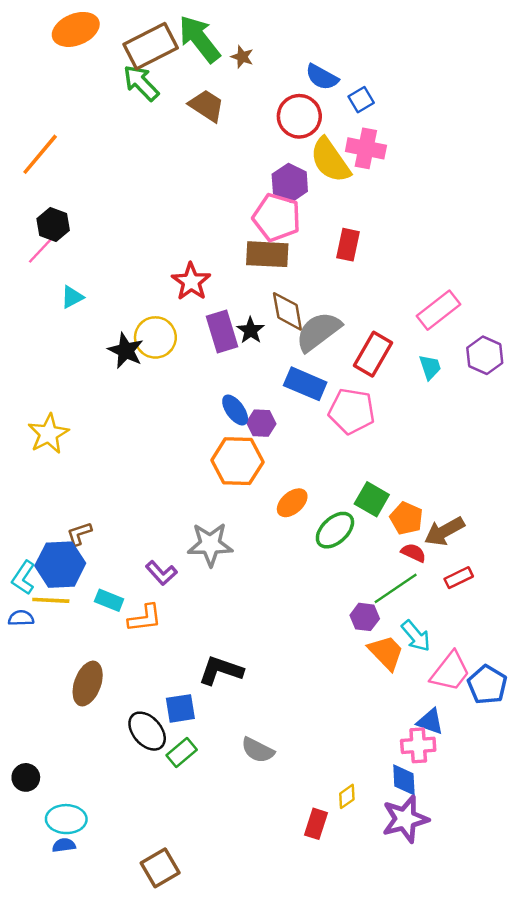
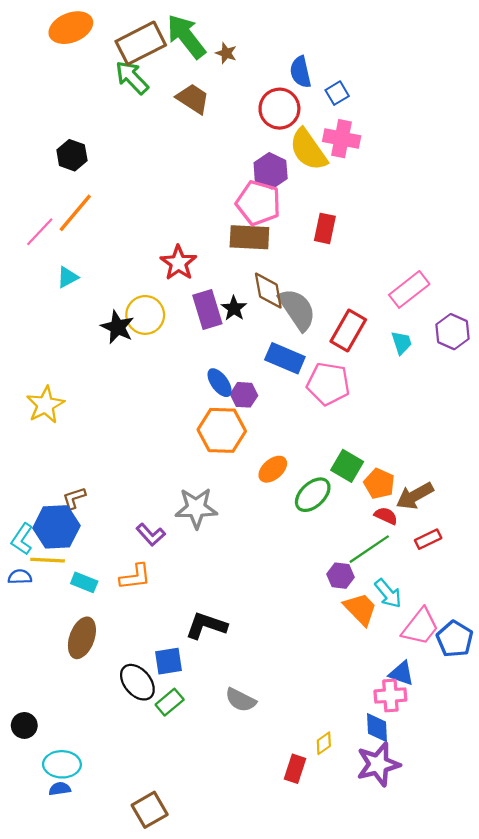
blue semicircle: (322, 77) -> (301, 72), turned 48
orange line: (40, 154) -> (75, 213), moved
black hexagon: (53, 224) -> (72, 155), moved
gray semicircle: (318, 332) -> (297, 309), turned 93
cyan rectangle: (109, 600) -> (84, 582), moved

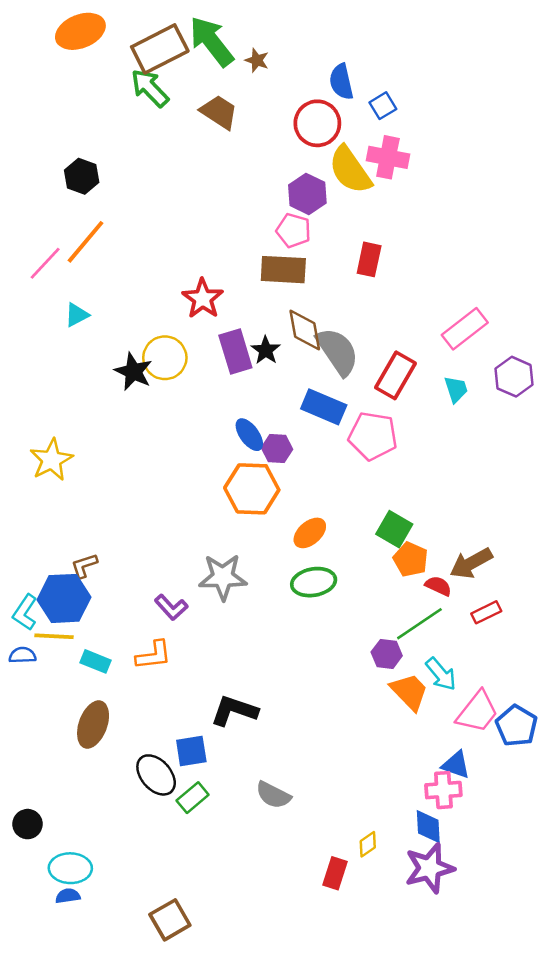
pink pentagon: (258, 203) -> (293, 230), size x0.7
orange pentagon: (379, 484) -> (411, 559), moved
green ellipse: (313, 495) -> (314, 582), moved, turned 33

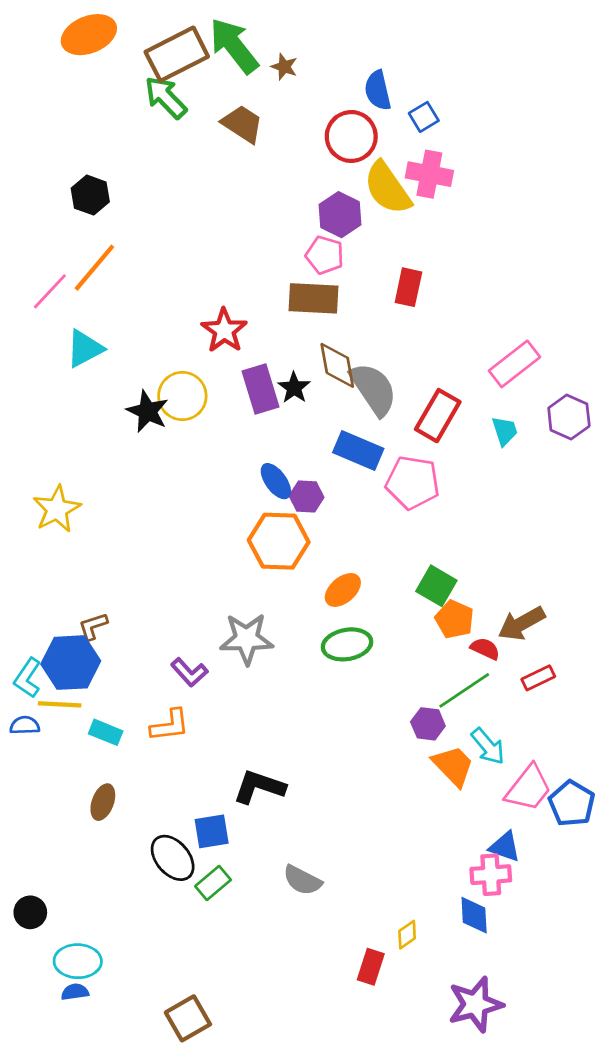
cyan triangle: (77, 315) -> (85, 349), size x1.4
brown ellipse: (93, 725) -> (103, 802), size x0.7
purple star: (430, 868) -> (475, 1004), moved

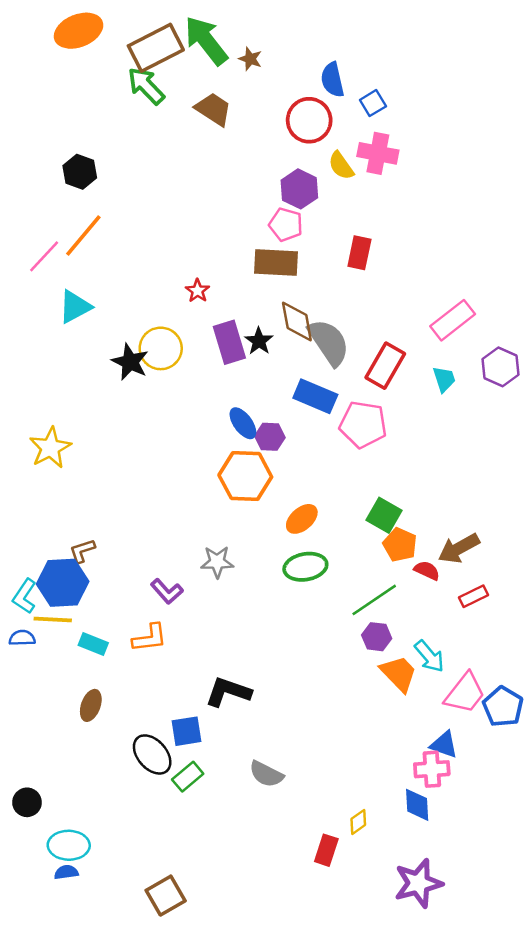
yellow semicircle: (388, 188) -> (341, 166), size x0.6
red star: (224, 330) -> (198, 291), size x0.6
gray star: (247, 639) -> (217, 562), size x0.7
green line: (464, 690) -> (374, 600), moved

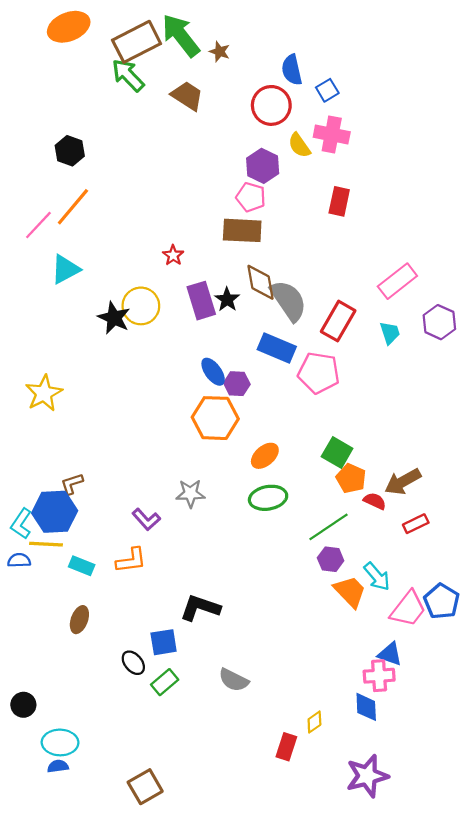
red rectangle: (359, 253) -> (339, 201), moved
blue pentagon: (503, 707) -> (442, 601), moved
black ellipse: (152, 754) -> (133, 663), size x0.7

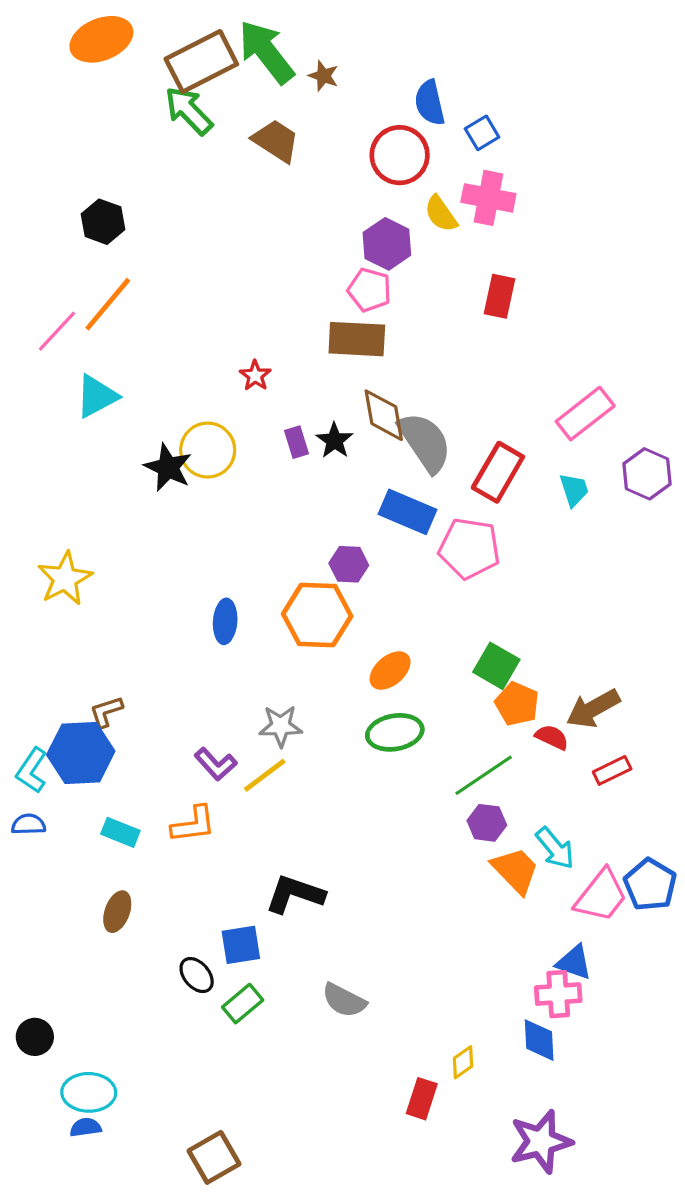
purple rectangle: (201, 301) -> (296, 442), size x0.6
blue ellipse: (213, 372) -> (225, 621), moved, turned 40
yellow line: (46, 544) -> (265, 775), moved, turned -40

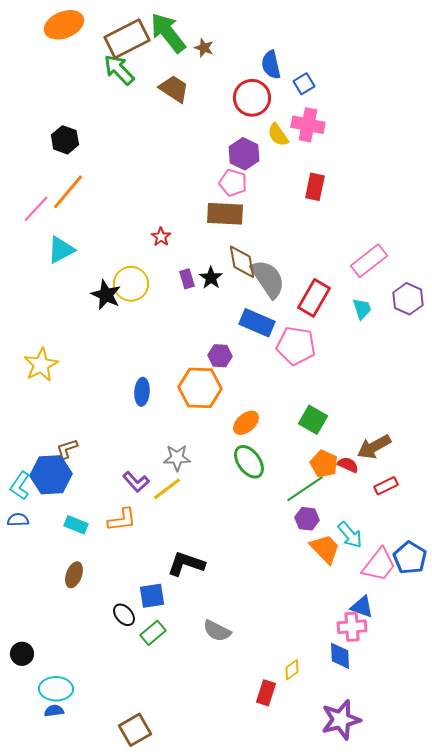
orange pentagon: (517, 704) -> (324, 464), moved
green ellipse: (395, 732) -> (249, 462), turned 64

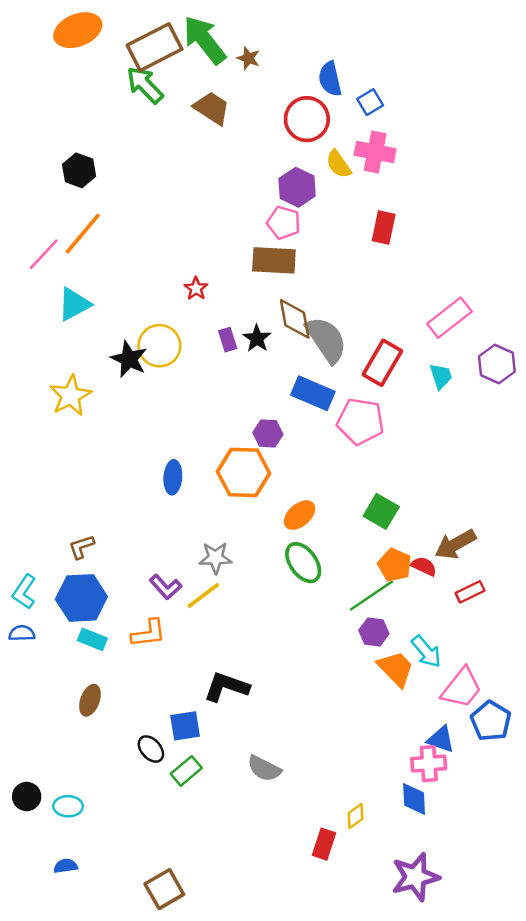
yellow star: (41, 365) -> (70, 396), moved
blue hexagon: (51, 475) -> (81, 598), moved
blue pentagon: (410, 558) -> (491, 721), moved
cyan ellipse: (56, 689) -> (68, 806), moved, size x0.7

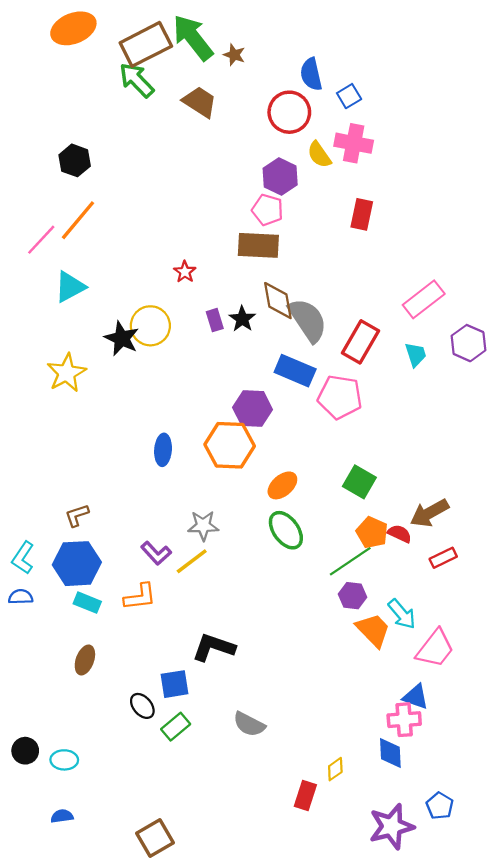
purple hexagon: (268, 433) -> (253, 408), size x1.4
blue pentagon: (491, 721) -> (440, 806), moved, size x0.7

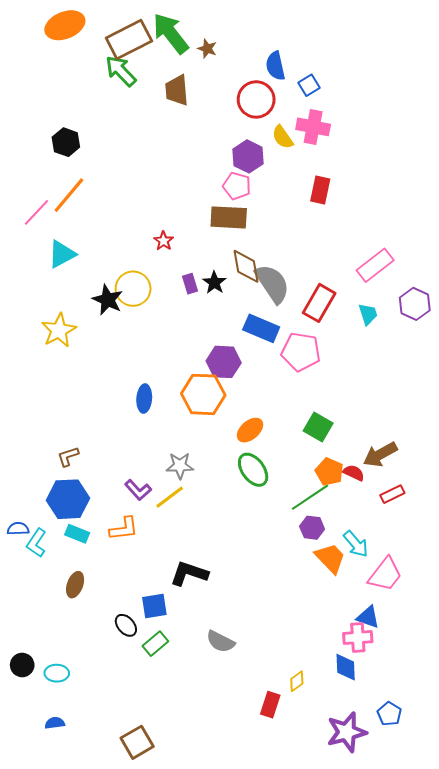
brown trapezoid: (200, 102) -> (177, 90), turned -128
cyan L-shape: (23, 558) -> (36, 543), moved

